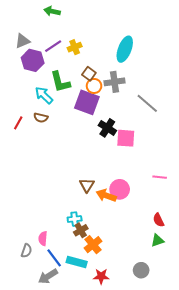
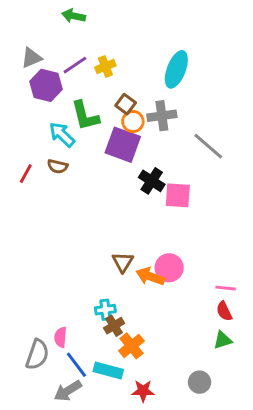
pink line: (160, 177) -> (226, 288), moved
gray semicircle: (26, 251) -> (37, 355), size x1.5

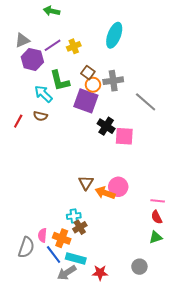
cyan ellipse: (176, 69) -> (114, 35), moved
orange cross: (131, 346) -> (62, 238), moved, turned -30
gray arrow: (68, 391) -> (67, 273), moved

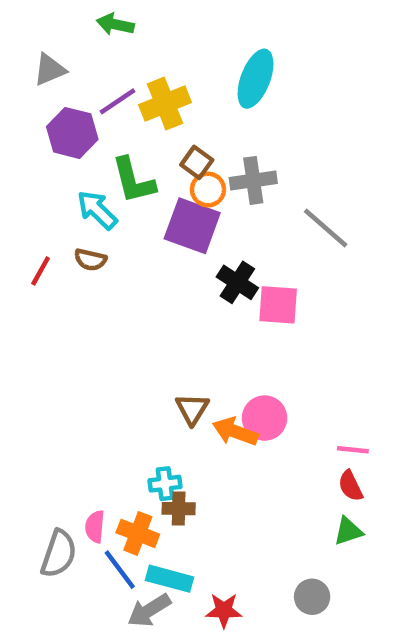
gray triangle: (22, 40) -> (50, 70), moved
yellow cross: (74, 46) -> (165, 104), size x1.5
brown cross: (80, 227) -> (179, 509), turned 32

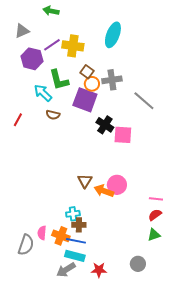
yellow cross: (165, 104) -> (73, 46), turned 30
brown semicircle: (90, 260) -> (53, 115), moved
red semicircle: (351, 486) -> (155, 215), turned 80
blue line: (120, 570) -> (76, 241), moved, turned -42

